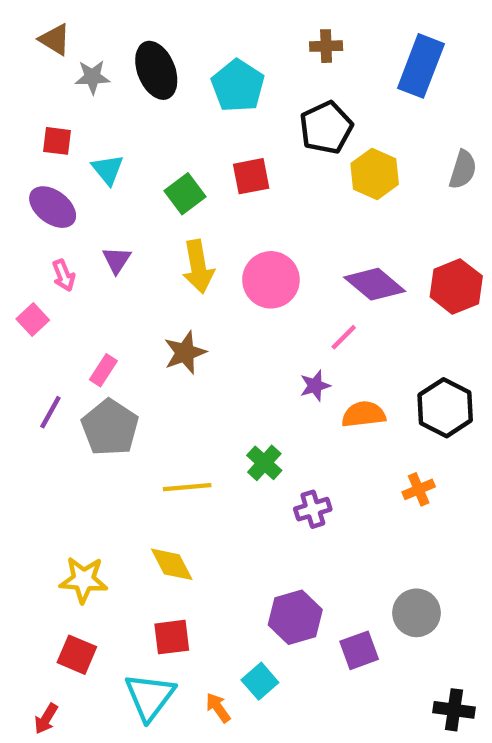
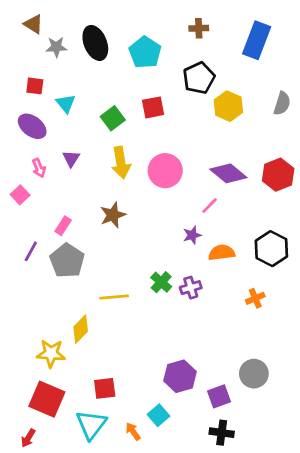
purple cross: (313, 509) -> (191, 288), moved
yellow diamond: (172, 564) -> (81, 329), moved, turned 72
red square: (77, 655) -> (47, 399), size x1.5
black cross: (454, 710) -> (222, 433), moved

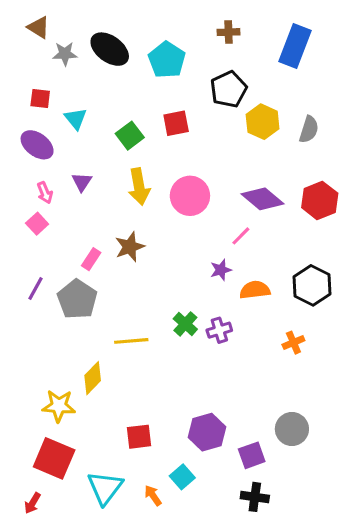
black ellipse: (95, 43) -> (110, 49), turned -32
gray semicircle: (282, 103) -> (309, 129), moved
pink square: (20, 195) -> (37, 224), moved
pink rectangle: (63, 226) -> (91, 259), moved
red square: (105, 388) -> (139, 437), moved

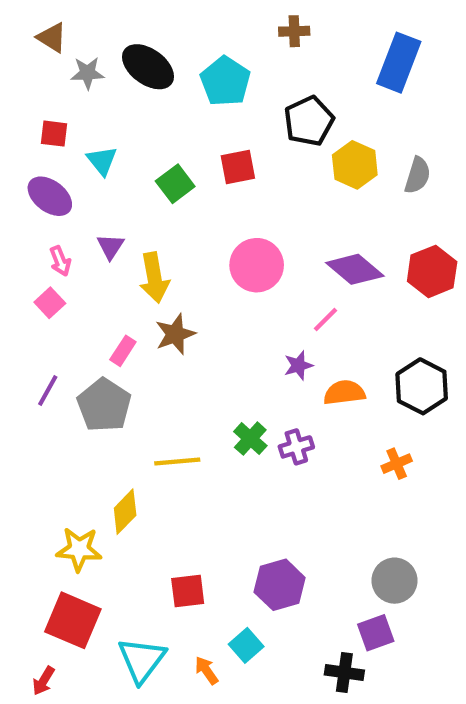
brown cross: (229, 32) -> (294, 31), moved
yellow arrow: (139, 187) -> (154, 278), moved
purple square: (252, 455) -> (376, 633), moved

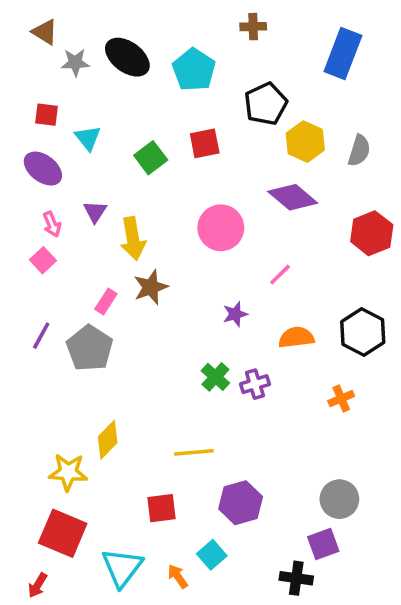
purple diamond: (355, 269) -> (293, 197), moved
purple star: (298, 365) -> (235, 314), moved
yellow line: (177, 462) -> (194, 452), moved

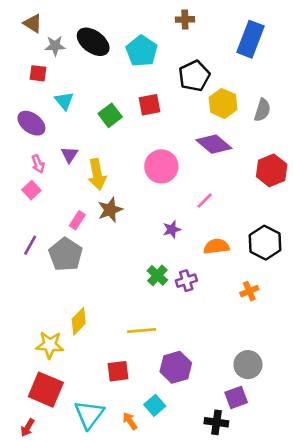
red square: (47, 115) -> (38, 73), moved

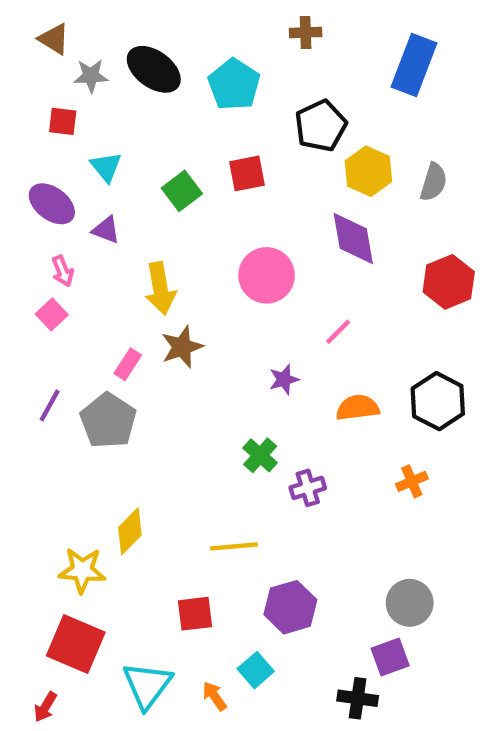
purple diamond: (214, 144) -> (353, 238), turned 40
purple triangle: (69, 155) -> (106, 230), moved, turned -42
purple cross: (186, 281) -> (308, 488), moved

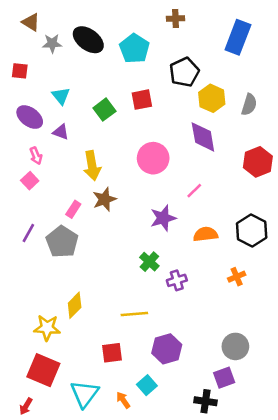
red square: (63, 121) -> (20, 71), moved
purple star: (284, 379) -> (163, 218), size x1.5

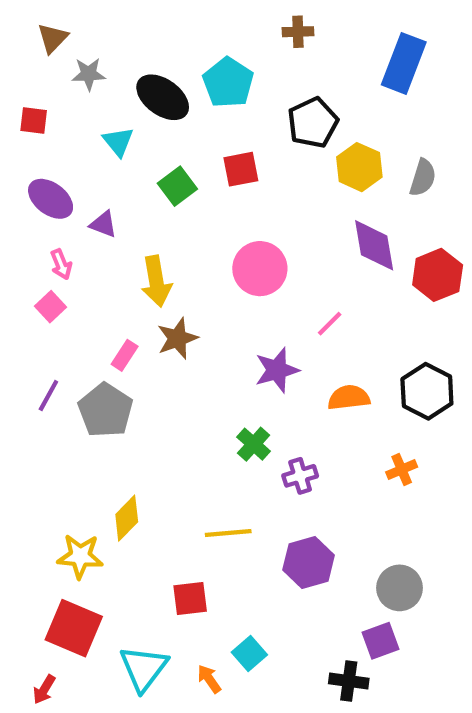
brown triangle: (31, 22) -> (53, 38), turned 42
black ellipse: (88, 40) -> (163, 97), moved
cyan triangle: (61, 96) -> (118, 142), moved
purple diamond: (203, 137) -> (374, 245), moved
purple hexagon: (167, 349) -> (309, 563), moved

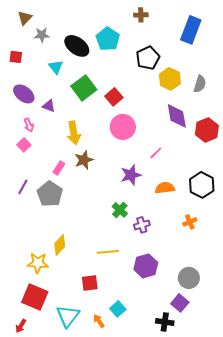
red square: (241, 169) -> (114, 97), moved, turned -30
green square: (177, 186) -> (84, 88), size x1.4
purple square: (380, 641) -> (180, 303), turned -30

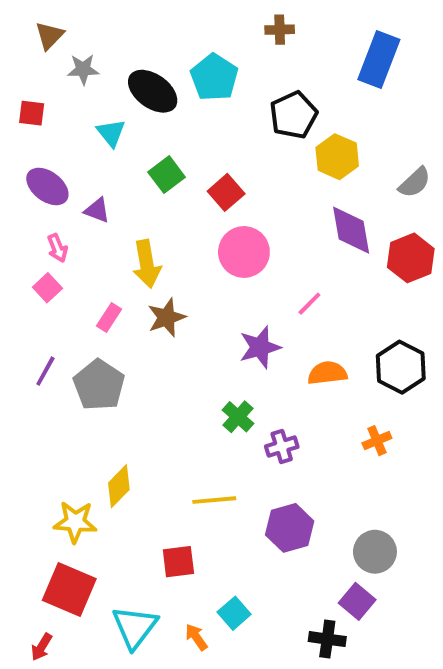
gray semicircle: (200, 84) -> (415, 183), moved, turned 30
green square: (84, 88) -> (167, 175), size x0.7
pink rectangle: (59, 168) -> (109, 317), moved

